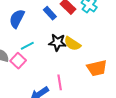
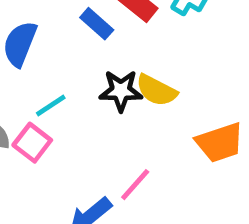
pink line: (60, 82) -> (135, 185), turned 56

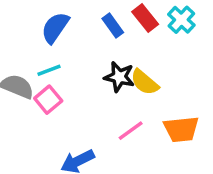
cyan line: (51, 106) -> (49, 70), moved
pink line: (135, 185) -> (131, 131), moved

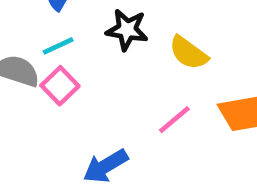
black star: (119, 77) -> (127, 30), moved

